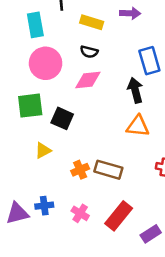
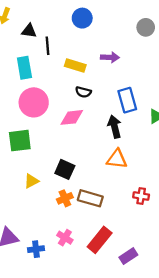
black semicircle: (89, 52) -> (83, 92), moved
black square: (62, 118) -> (65, 169), moved
blue cross: (44, 206) -> (36, 249), moved

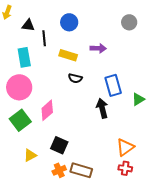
blue circle: (82, 18) -> (69, 22), moved
pink circle: (34, 102) -> (19, 87), moved
pink diamond: (72, 117) -> (47, 110), moved, turned -35
green square: (20, 141) -> (20, 120), turned -30
orange triangle: (117, 159) -> (125, 147), moved, turned -42

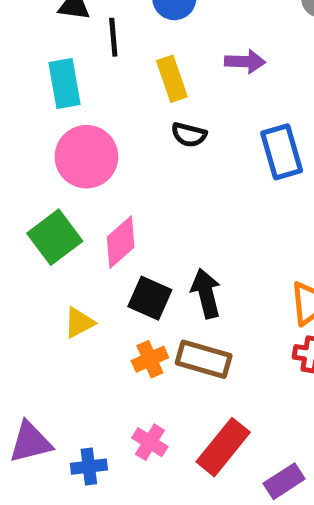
yellow rectangle: (68, 55) -> (172, 79), turned 54
pink circle: (19, 87) -> (86, 157), moved
black arrow: (102, 108) -> (206, 293), moved
pink diamond: (47, 110) -> (121, 242), moved

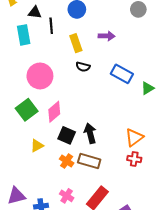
cyan rectangle: (65, 84) -> (24, 35), moved
blue rectangle: (282, 152) -> (122, 74), turned -45
orange cross: (150, 359) -> (67, 161), turned -32

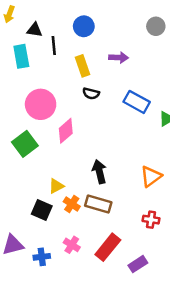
pink diamond: (54, 112) -> (66, 131), moved
black square: (67, 135) -> (42, 210), moved
yellow triangle: (37, 146) -> (56, 186), moved
red cross: (134, 159) -> (151, 220), moved

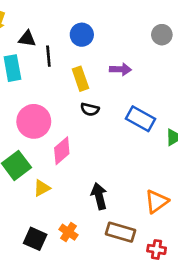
yellow triangle: (56, 186) -> (42, 188), moved
brown rectangle: (98, 204) -> (120, 232), moved

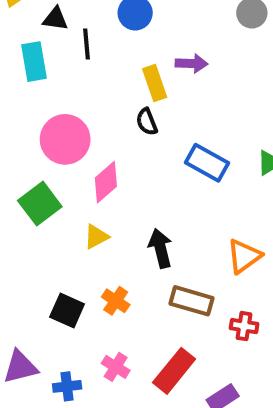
yellow rectangle: (80, 79) -> (155, 83), moved
black semicircle: (90, 109) -> (147, 122), turned 54
blue rectangle: (141, 119) -> (207, 163), moved
yellow triangle: (42, 188) -> (96, 237), moved

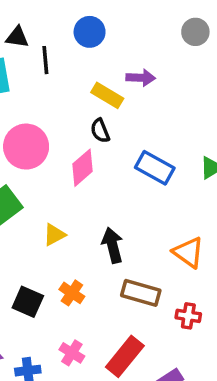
yellow rectangle: (155, 83) -> (107, 95), turned -40
pink diamond: (106, 182) -> (83, 168), moved
orange triangle: (244, 256) -> (188, 252), turned -48

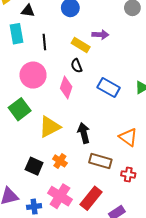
black line: (45, 60) -> (44, 42), moved
pink diamond: (83, 168) -> (66, 87), turned -30
yellow triangle: (54, 235) -> (50, 127), size x1.6
pink cross: (72, 353) -> (60, 196), size x1.6

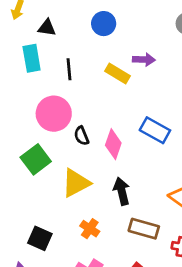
black semicircle: (77, 66) -> (81, 136), moved
pink diamond: (66, 87) -> (113, 144), moved
black square: (34, 166) -> (40, 238), moved

